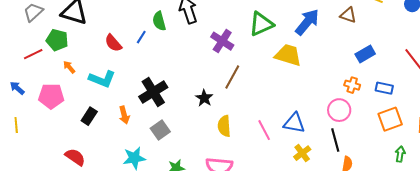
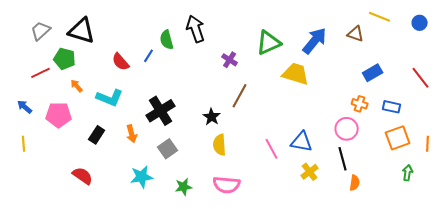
purple cross: (222, 41) -> (230, 60), size x0.7
yellow semicircle: (224, 126) -> (220, 145), moved

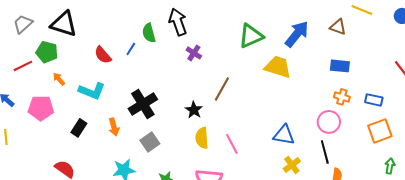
purple cross: (230, 60) -> (194, 53), moved
blue rectangle: (373, 73) -> (340, 66), moved, turned 36
pink line: (272, 149) -> (232, 144), moved

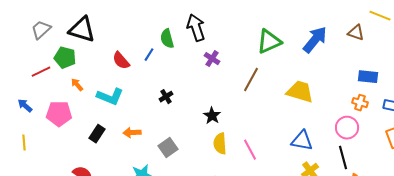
blue rectangle: (340, 66) -> (368, 77), moved
yellow trapezoid: (278, 67) -> (300, 92), moved
brown line: (222, 89) -> (251, 80), moved
black cross: (143, 104) -> (166, 97), moved, size x0.5
orange arrow: (114, 127) -> (132, 133), turned 102

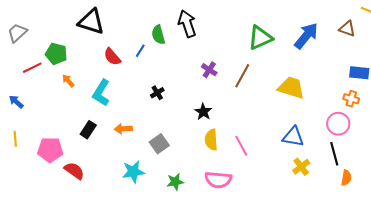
gray trapezoid: (41, 30) -> (17, 33), moved
black triangle: (82, 30) -> (91, 22), moved
purple cross: (212, 59) -> (209, 70), moved
cyan L-shape: (110, 97) -> (101, 93), turned 100
pink pentagon: (59, 114) -> (50, 150), moved

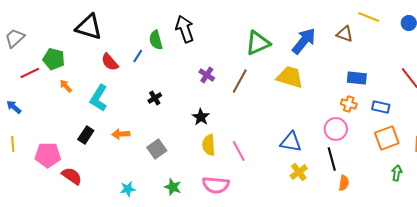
yellow trapezoid: (291, 88) -> (290, 77), moved
cyan star: (133, 172) -> (128, 189), moved, size x0.7
green star: (175, 182) -> (173, 187), turned 30

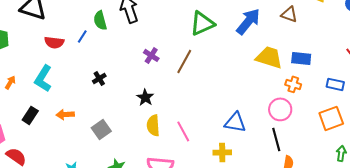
red semicircle: (110, 62) -> (54, 42), turned -42
yellow trapezoid: (290, 77) -> (269, 57), moved
orange arrow: (66, 86) -> (10, 82), moved, turned 72
blue rectangle: (381, 107) -> (335, 84), moved
yellow cross: (299, 172) -> (222, 152), moved, turned 36

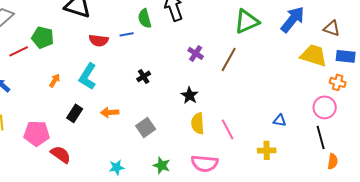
brown triangle: (289, 14) -> (332, 28), moved
blue line: (82, 36) -> (127, 34), turned 48
blue triangle: (235, 122) -> (280, 120), size x0.6

